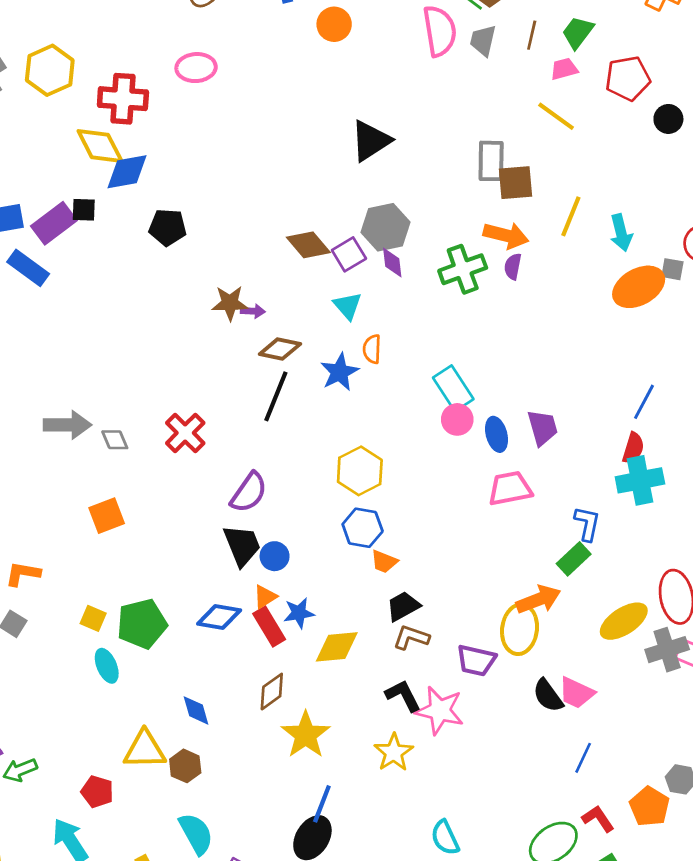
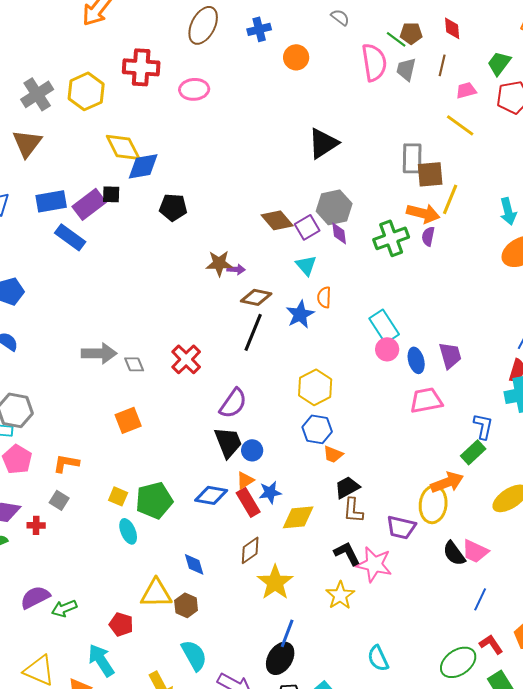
green trapezoid: (578, 32) -> (499, 63), moved
red cross: (123, 99) -> (141, 67), moved
yellow line: (571, 216) -> (450, 199), moved
brown L-shape: (411, 637) -> (353, 510), turned -104

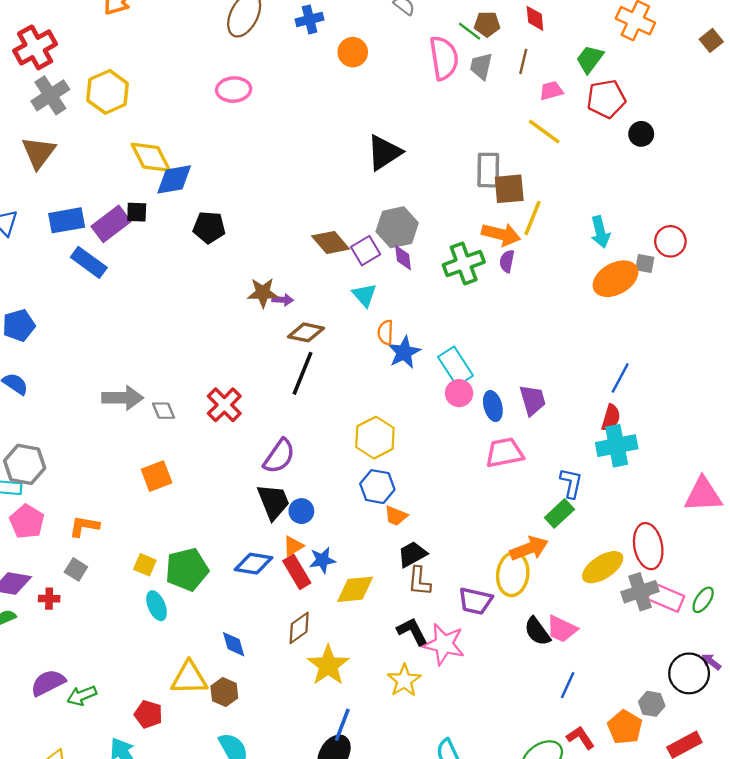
red cross: (141, 67) -> (35, 47), moved, turned -33
blue star: (300, 314) -> (404, 352), moved

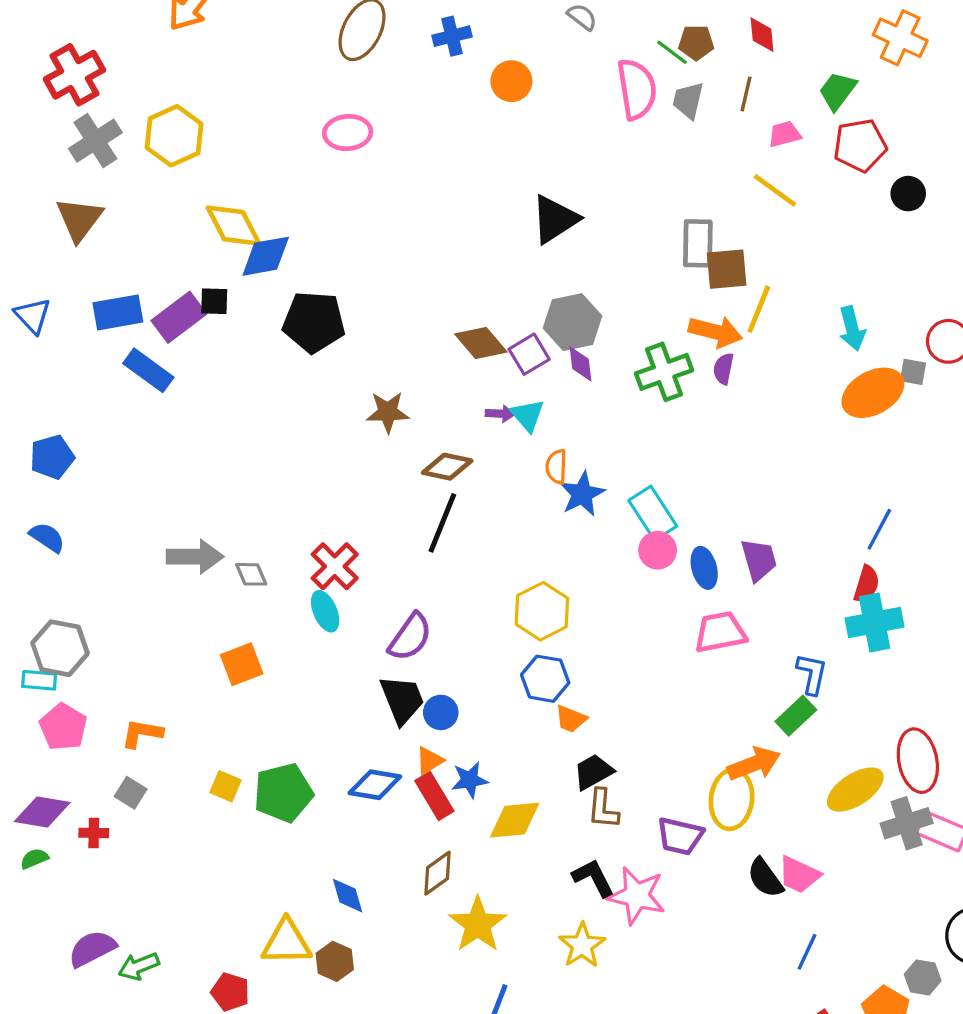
black pentagon: (209, 227) -> (314, 322), size x1.4
purple arrow: (283, 300) -> (500, 414), moved
cyan ellipse: (157, 606) -> (325, 611), moved

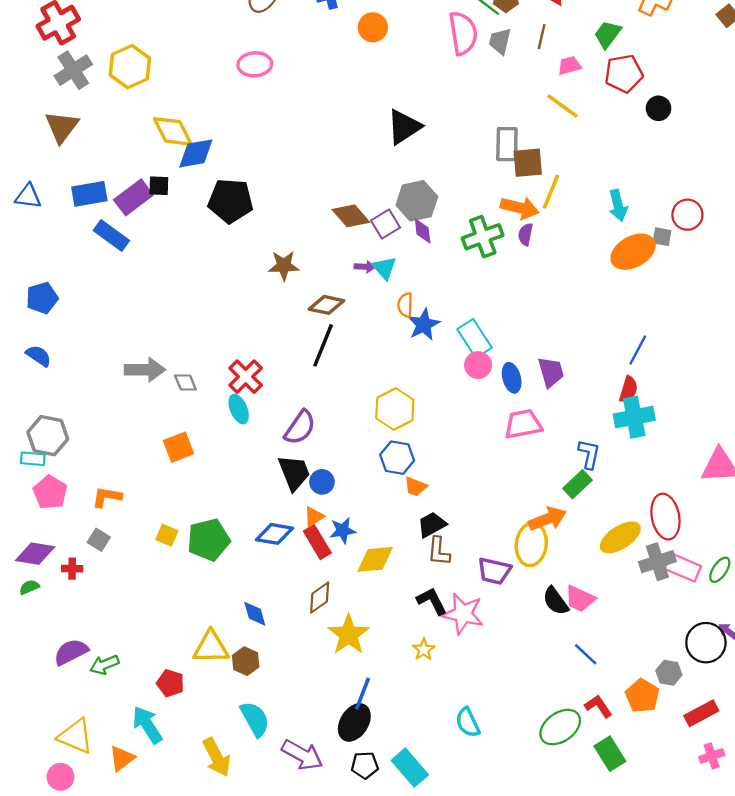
blue triangle: (33, 316) -> (28, 196), turned -40
yellow star: (582, 945) -> (424, 650), size x0.7
blue line: (807, 952) -> (586, 654), turned -72

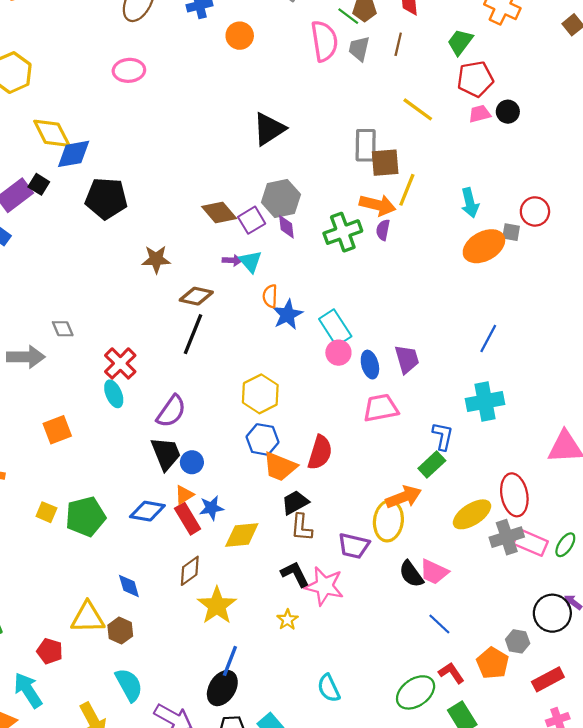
pink trapezoid: (569, 66) -> (480, 114), moved
black square: (159, 186) -> (39, 184), turned 30
gray diamond: (185, 382) -> (63, 329), moved
red semicircle: (628, 389) -> (320, 452), moved, size x1.4
orange trapezoid: (416, 487) -> (280, 467), size x1.6

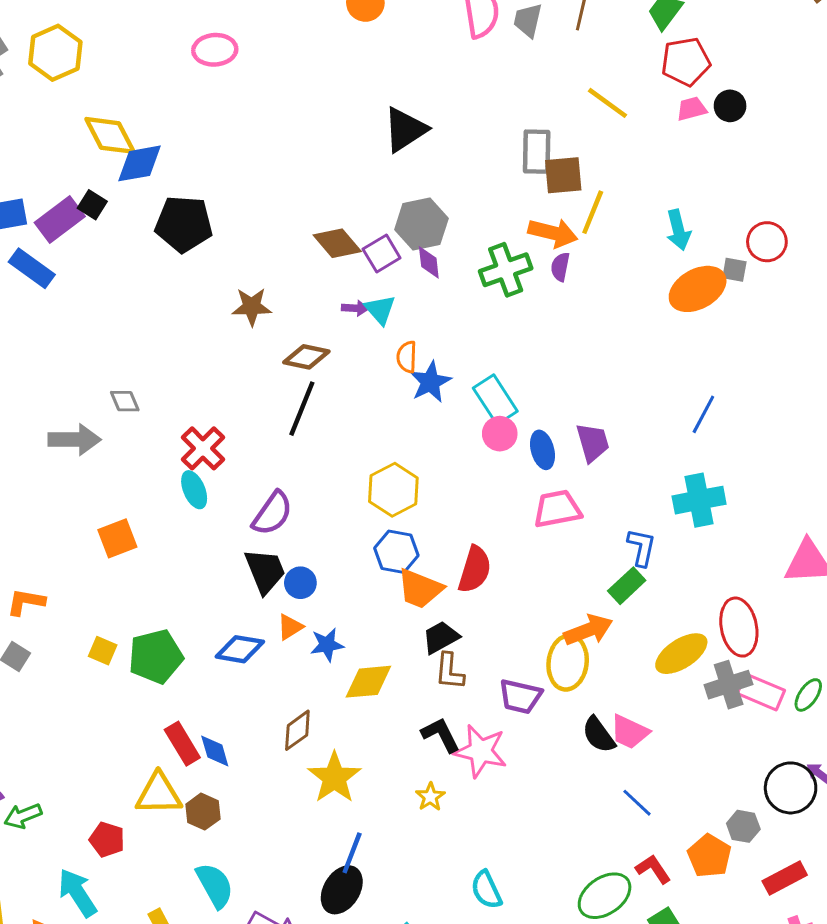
red rectangle: (188, 519) -> (182, 744), moved

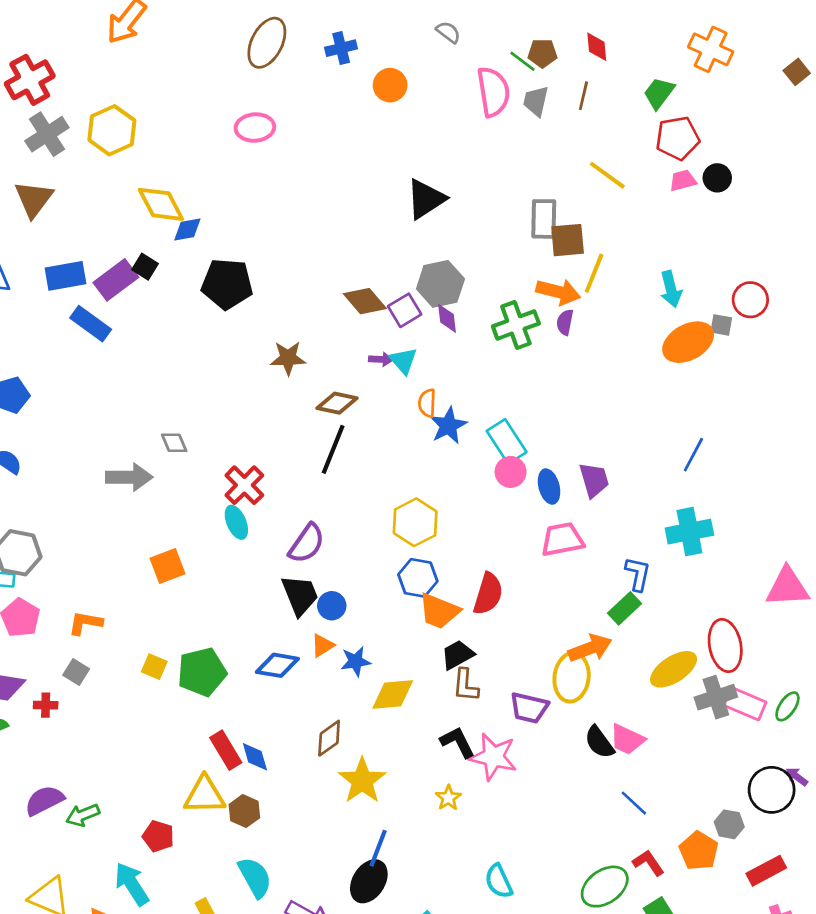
blue diamond: (139, 163) -> (187, 230), size x0.7

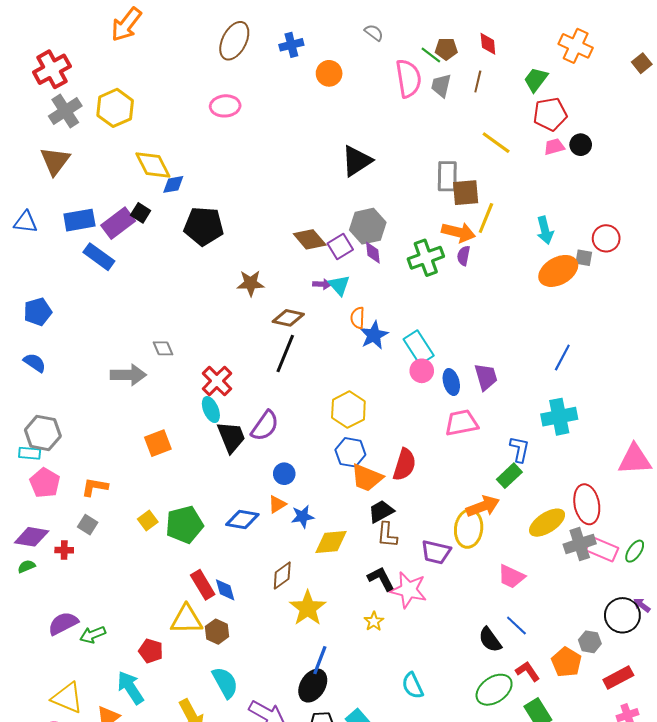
black trapezoid: (300, 595) -> (231, 437), moved
yellow square: (154, 667) -> (148, 521), turned 30
black semicircle: (599, 742) -> (490, 640), moved

